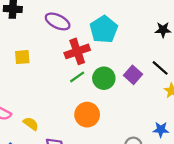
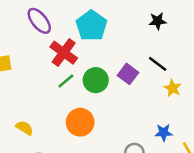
purple ellipse: (58, 21) -> (39, 21), turned 30
red cross: (77, 51) -> (64, 53), turned -30
yellow semicircle: (31, 124) -> (24, 128), moved

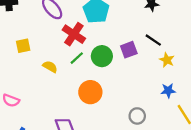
purple square: (128, 74) -> (129, 50), turned 35
yellow semicircle: (24, 128) -> (50, 67), moved
blue star: (164, 133) -> (168, 91), moved

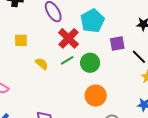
purple square: (129, 50) -> (117, 43), moved
orange circle: (90, 92) -> (96, 96), moved

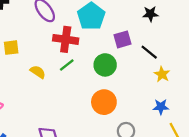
red cross: (68, 38) -> (66, 39), turned -30
green circle: (90, 63) -> (105, 65), moved

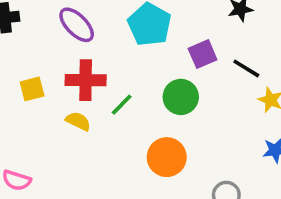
red cross: (66, 39) -> (86, 80), moved
orange circle: (104, 102) -> (167, 157), moved

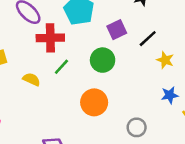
black line: (246, 68) -> (148, 39), turned -72
red cross: (86, 80) -> (50, 38), moved

